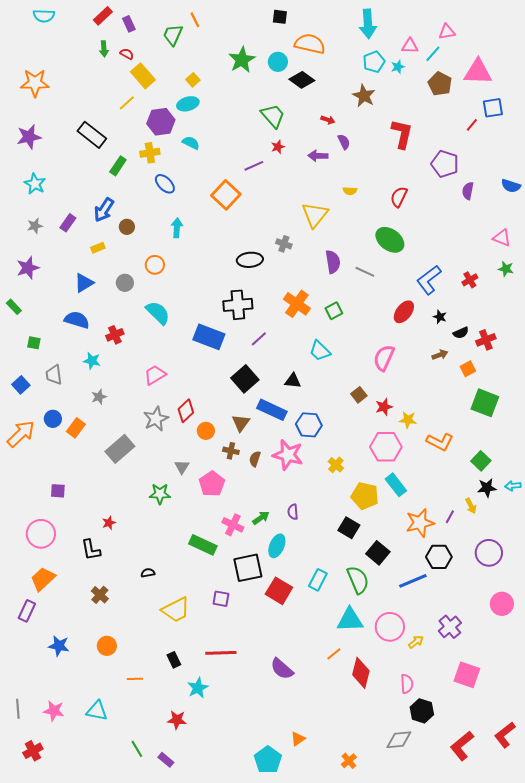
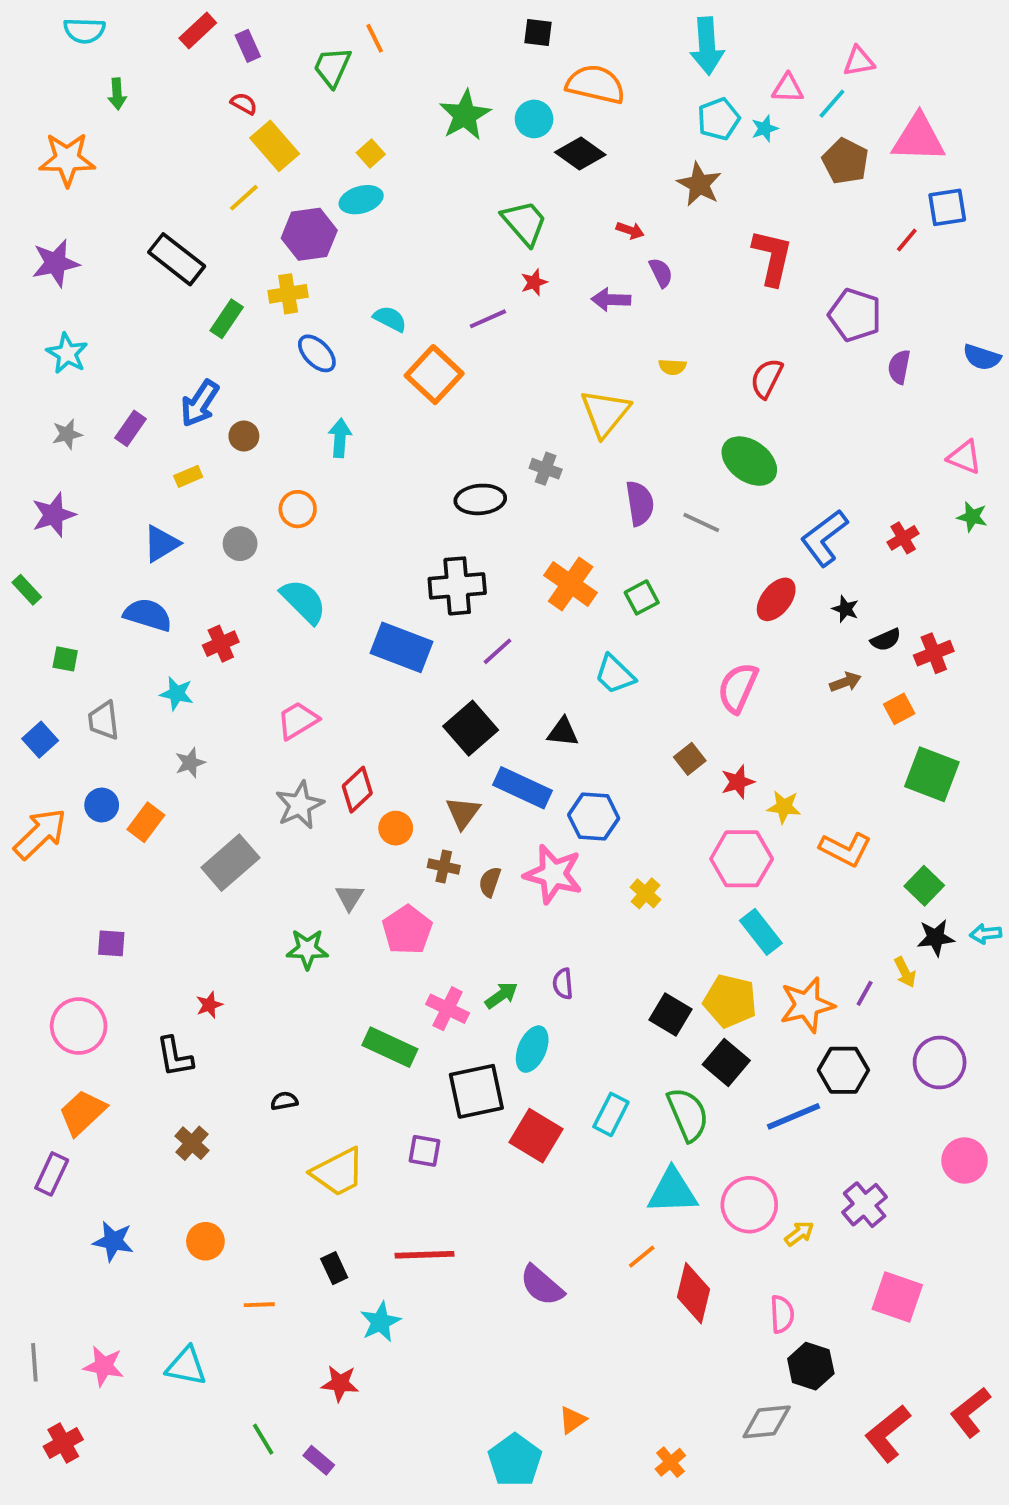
green arrow: (104, 49) -> (117, 94), moved
cyan semicircle: (191, 143) -> (390, 319), moved
yellow pentagon: (365, 496) -> (730, 1001), moved

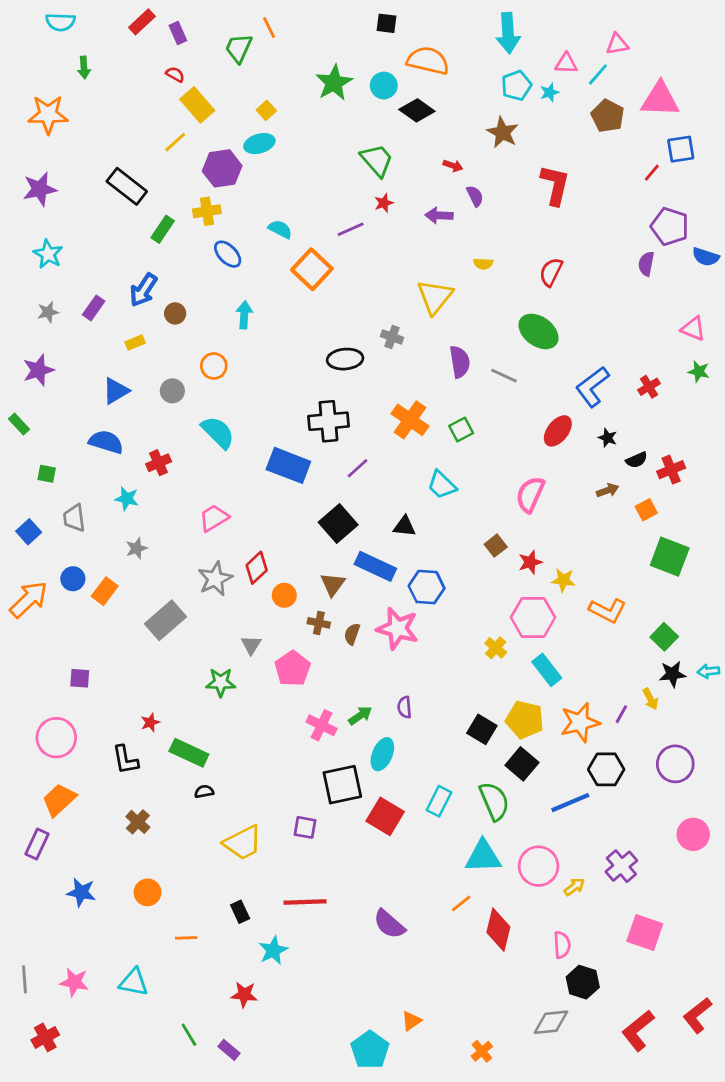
purple pentagon: (855, 315) -> (670, 226), moved
yellow cross: (646, 893) -> (496, 648), moved
green rectangle: (390, 1047) -> (189, 753), moved

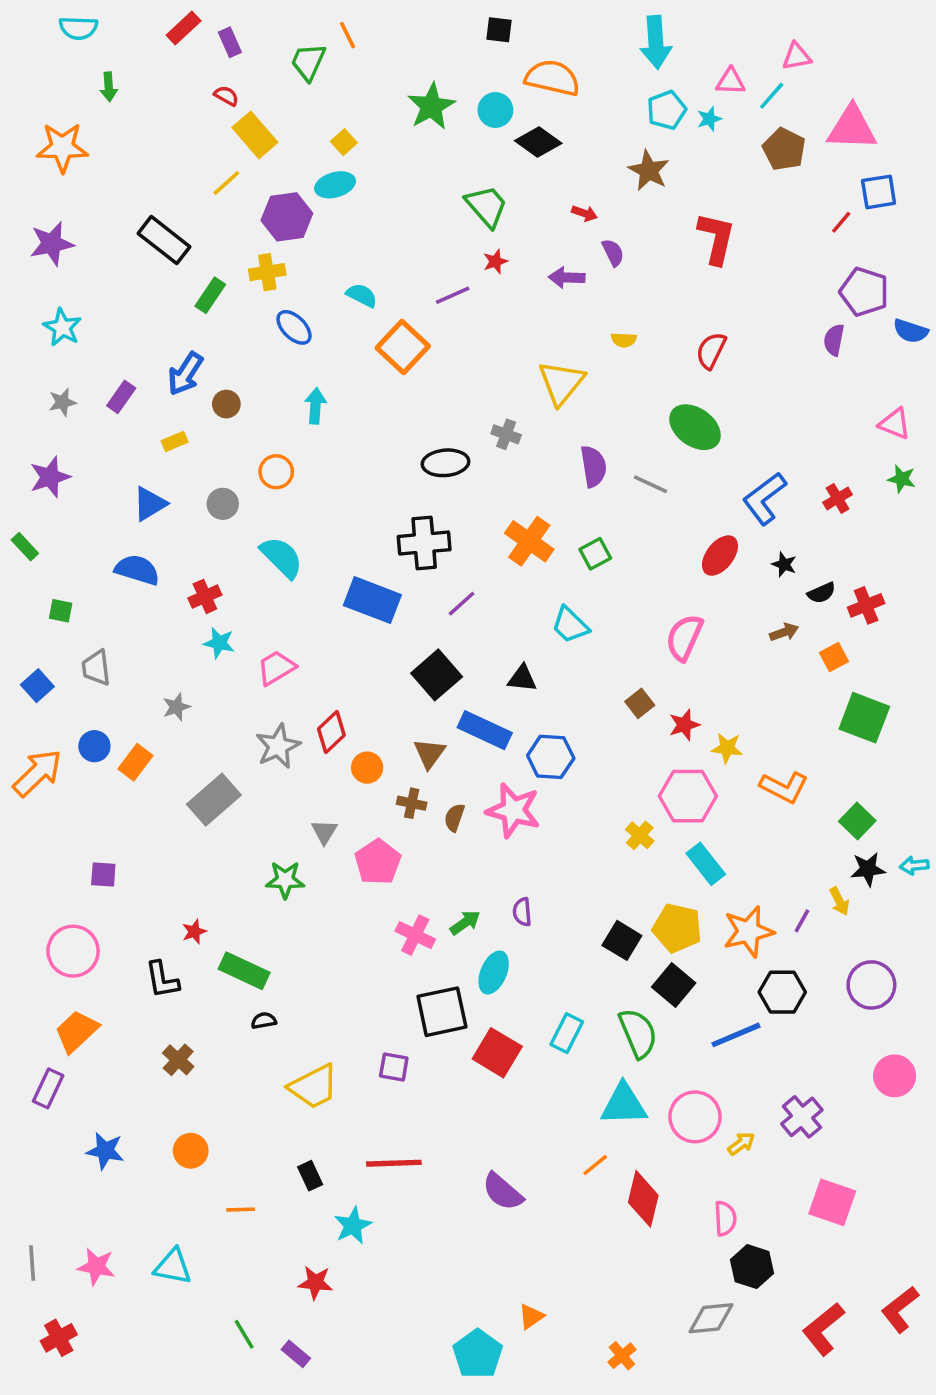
cyan star: (127, 499) -> (219, 643), moved

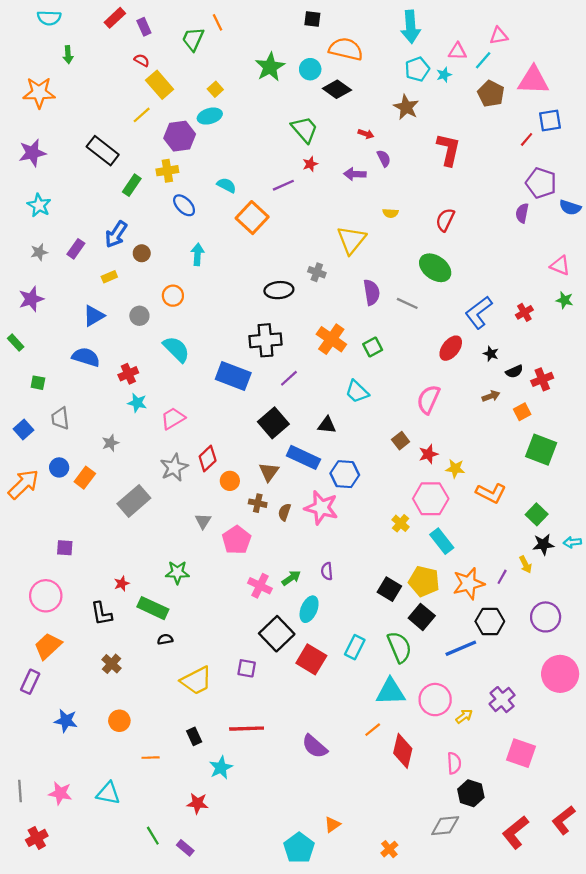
green star: (285, 880) -> (177, 572), moved
black square: (442, 1012) -> (277, 634), turned -32
pink circle: (895, 1076) -> (560, 674), size x1.4

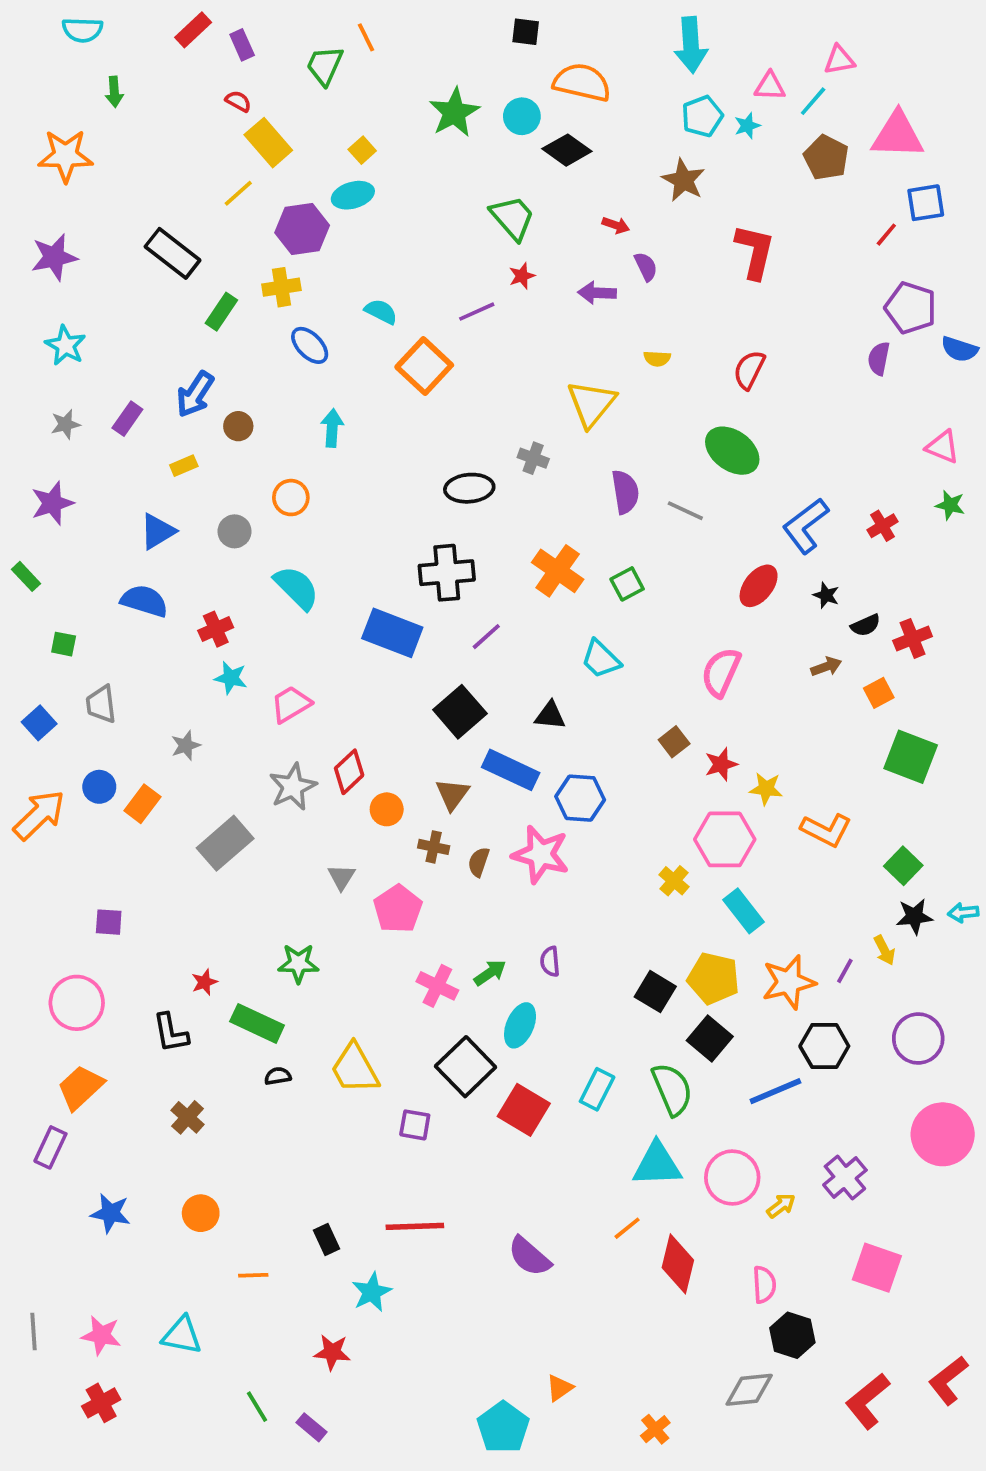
yellow trapezoid: (196, 681) -> (355, 1069), moved, turned 88
red cross: (37, 838) -> (101, 1403), moved

